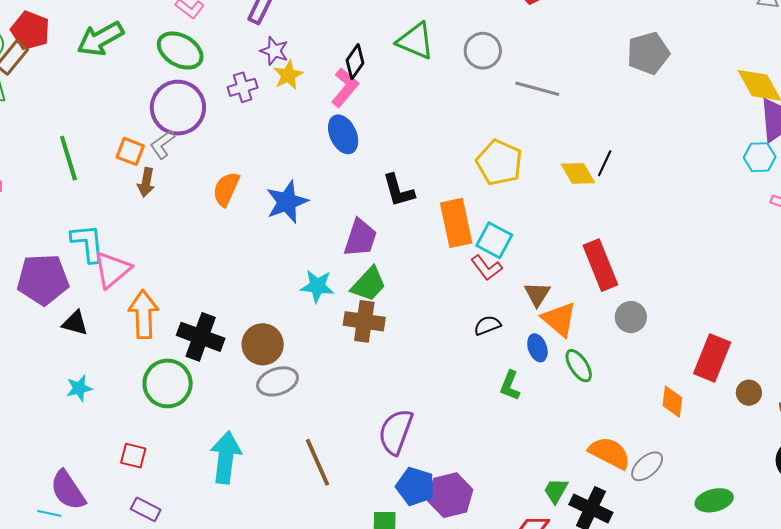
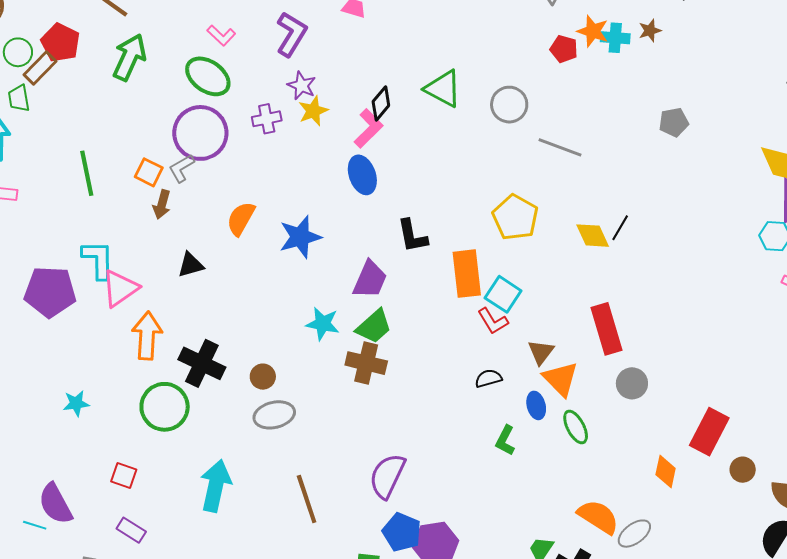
green arrow: (100, 39) -> (129, 57), turned 138
gray pentagon: (648, 53) -> (674, 122), size x0.7
black triangle: (75, 323) -> (191, 265), moved, turned -36
brown circle: (263, 344) -> (263, 377), size x0.6

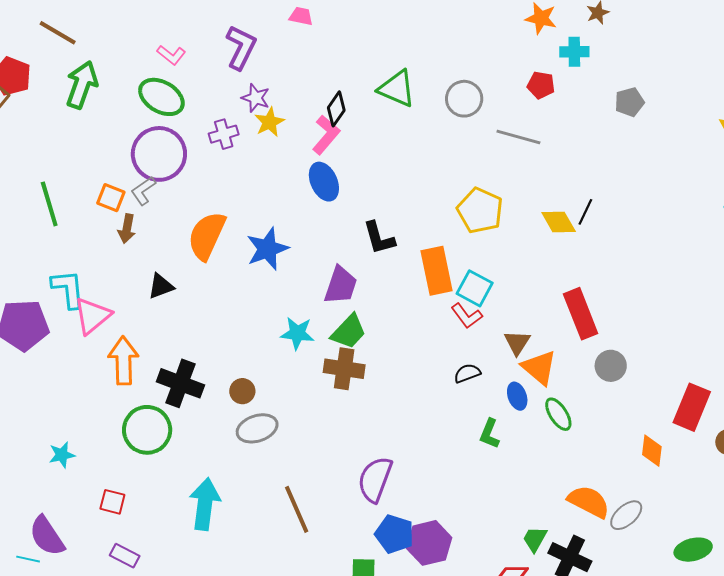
cyan cross: (615, 38) -> (574, 52), moved
red pentagon: (564, 49) -> (541, 85), moved
orange semicircle: (241, 219) -> (207, 236), size x1.4
cyan star: (76, 403) -> (62, 455), moved

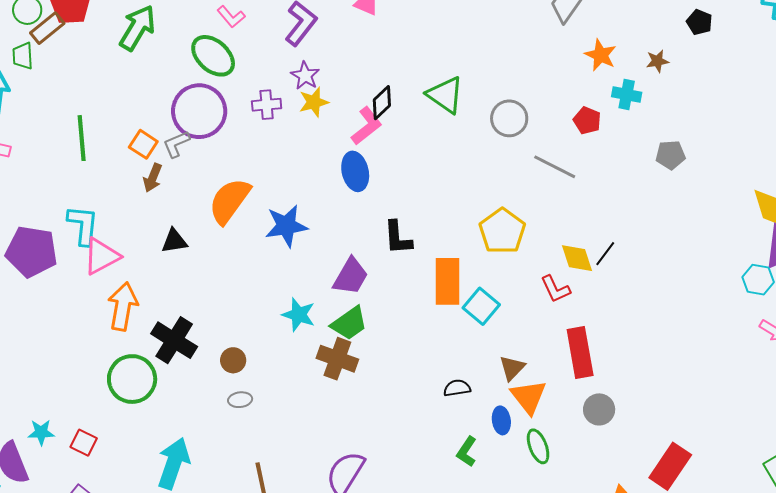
red L-shape: (467, 316) -> (555, 289), moved
gray ellipse: (257, 428) -> (240, 400), size x0.6
cyan star: (62, 455) -> (41, 432), moved

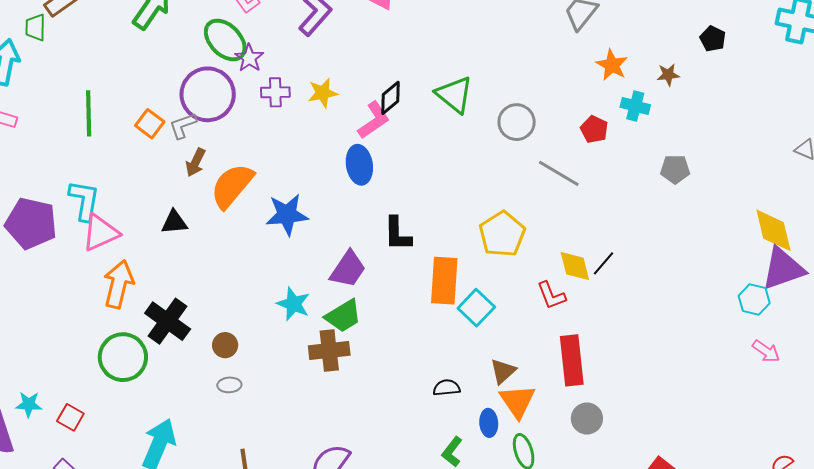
purple star: (305, 76) -> (249, 58), moved
brown arrow: (153, 178) -> (196, 162), moved
brown cross: (337, 359) -> (329, 351), turned -30

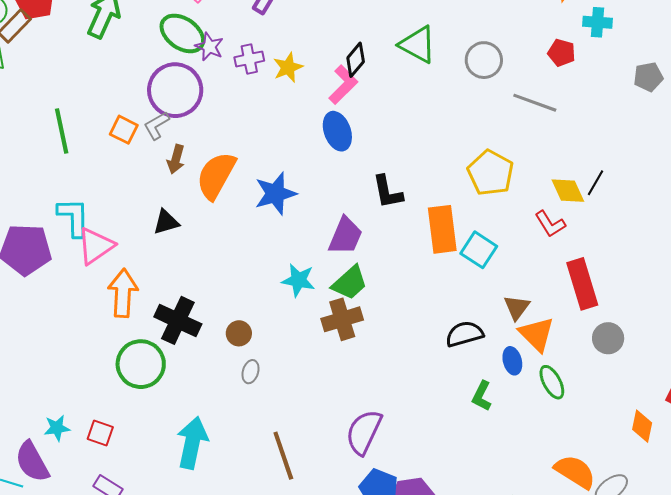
purple cross: (275, 92) -> (249, 59), moved
gray ellipse: (229, 385) -> (250, 372), turned -60
black semicircle: (447, 388) -> (464, 334), size x1.4

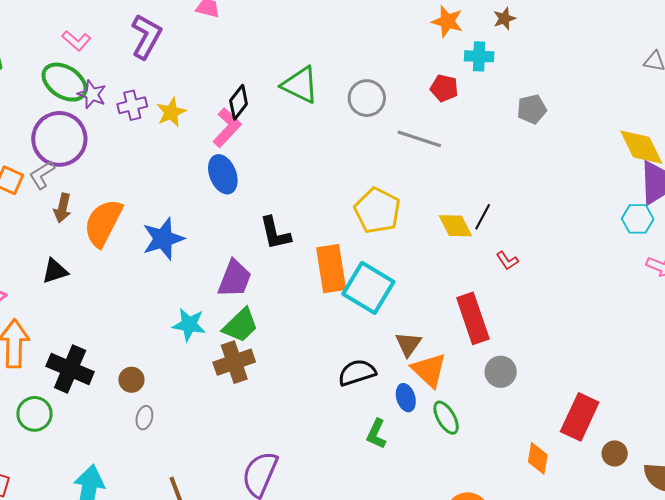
red L-shape: (550, 224) -> (507, 261), moved, size x0.7
cyan square: (479, 250) -> (368, 288), size x1.4
green circle: (141, 364) -> (34, 414), size x0.7

